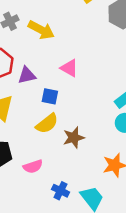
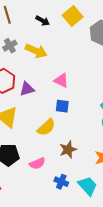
blue square: (50, 96) -> (62, 106), moved
brown star: (74, 138) -> (68, 150), moved

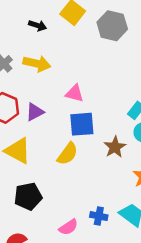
blue square: (62, 106) -> (82, 124), size x1.5
brown star: (68, 150) -> (115, 147), moved
pink semicircle: (37, 163) -> (68, 227), moved

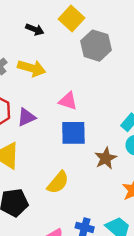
gray hexagon: (112, 26) -> (96, 46), moved
yellow semicircle: (68, 154) -> (58, 182), moved

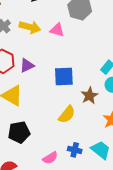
pink triangle: (68, 101) -> (57, 30), moved
yellow semicircle: (58, 182) -> (67, 114), moved

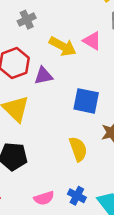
yellow arrow: (30, 27) -> (63, 46), moved
yellow semicircle: (67, 114) -> (78, 149), turned -72

